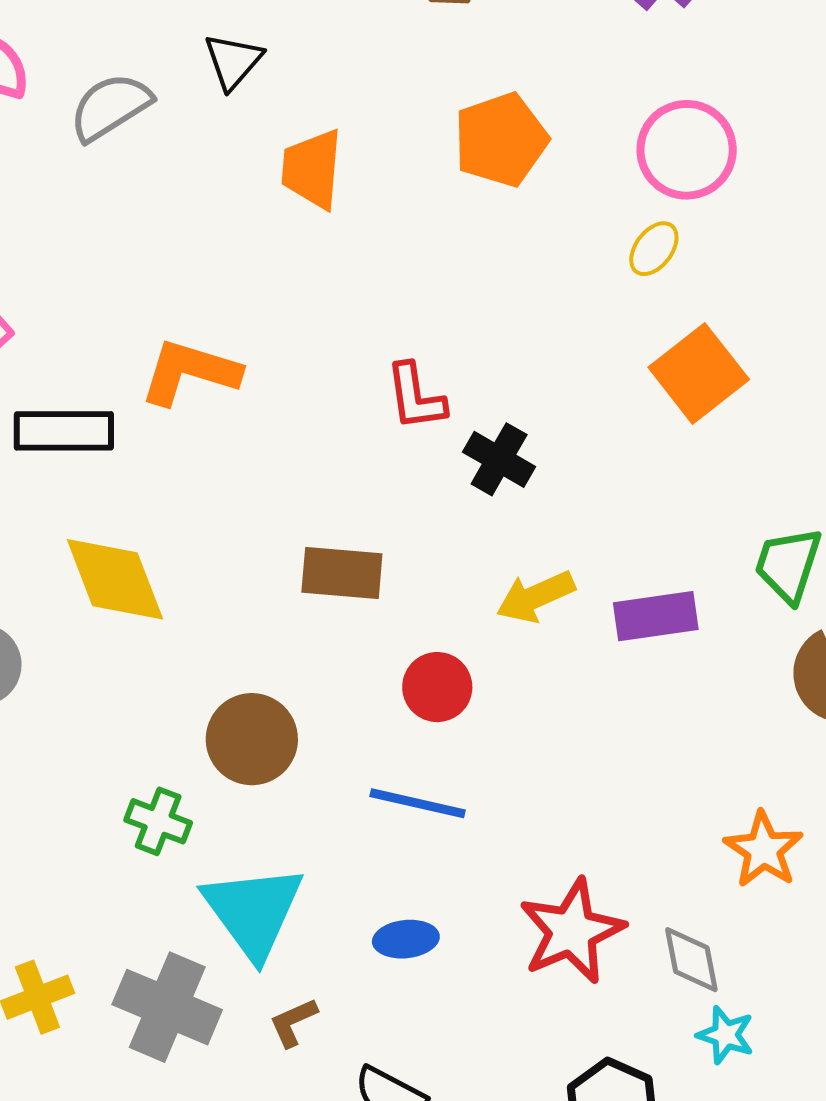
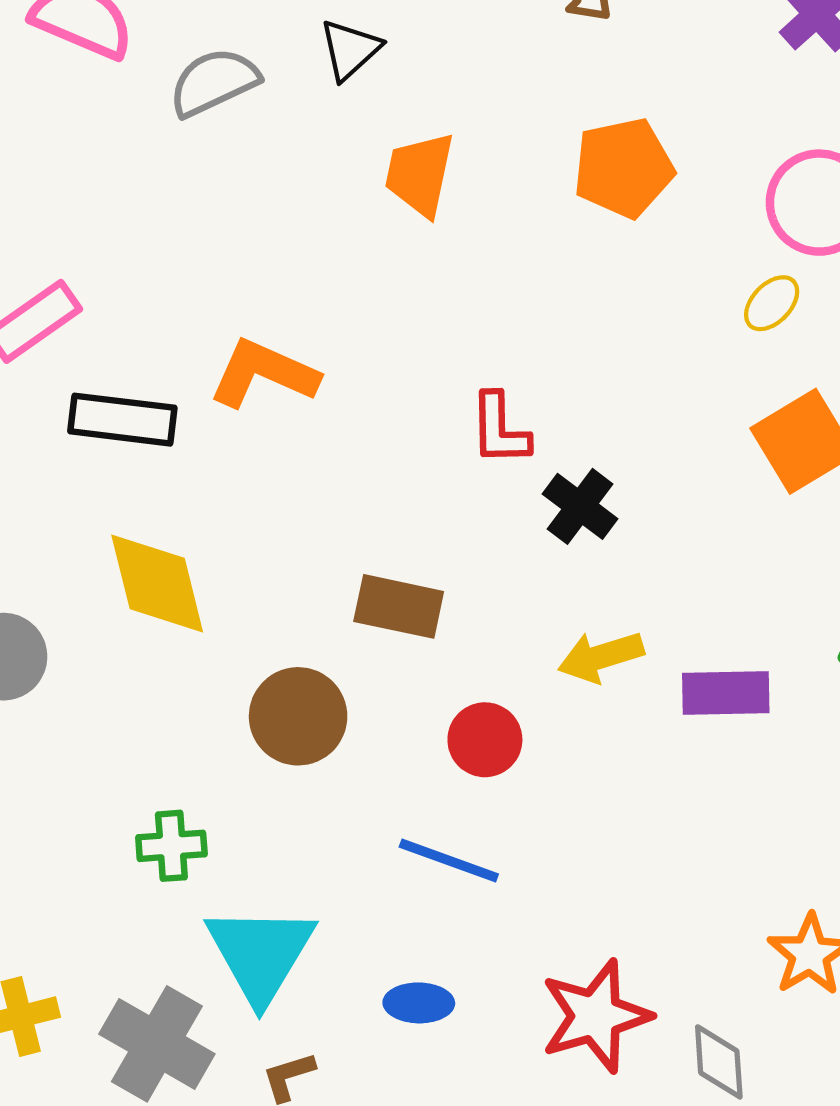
brown circle: (252, 739) -> (298, 716), moved
green cross: (158, 821) -> (171, 846), turned -32

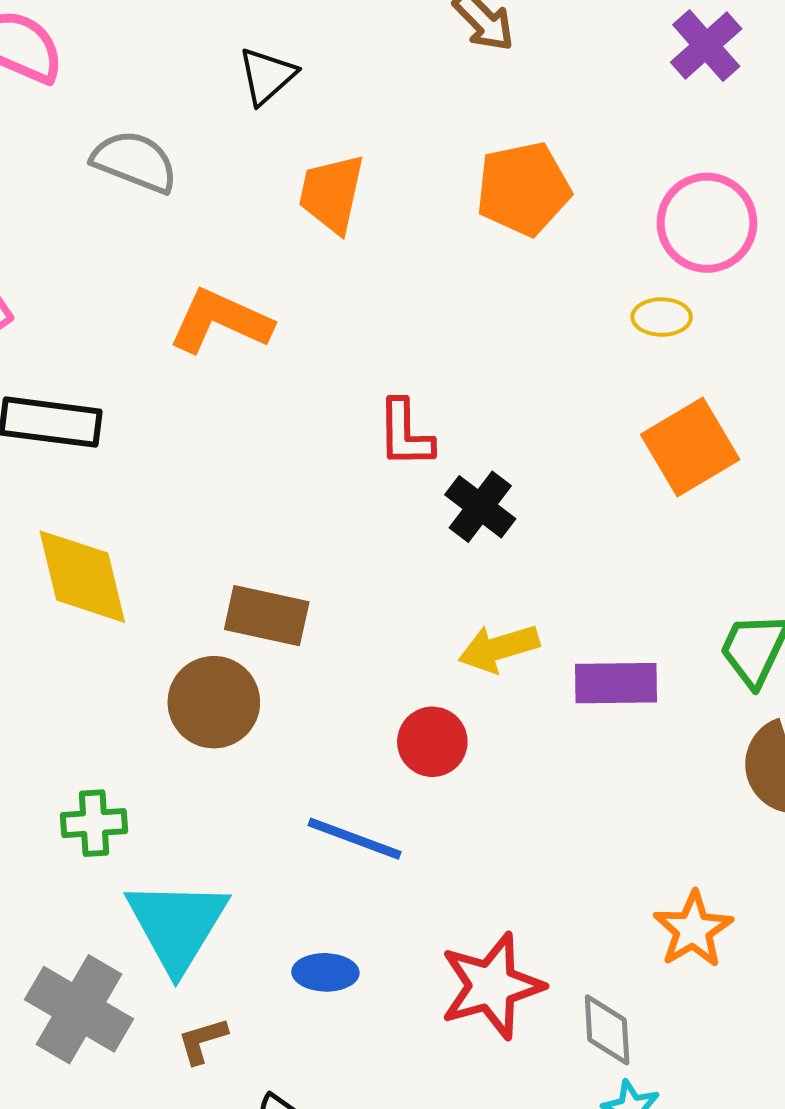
gray semicircle: (214, 82) -> (135, 162), moved, turned 46
yellow ellipse: (772, 303) -> (662, 317), turned 46
orange L-shape: (264, 373) -> (220, 321), moved
brown rectangle: (399, 606) -> (267, 616), moved
red circle: (485, 740) -> (432, 742), moved

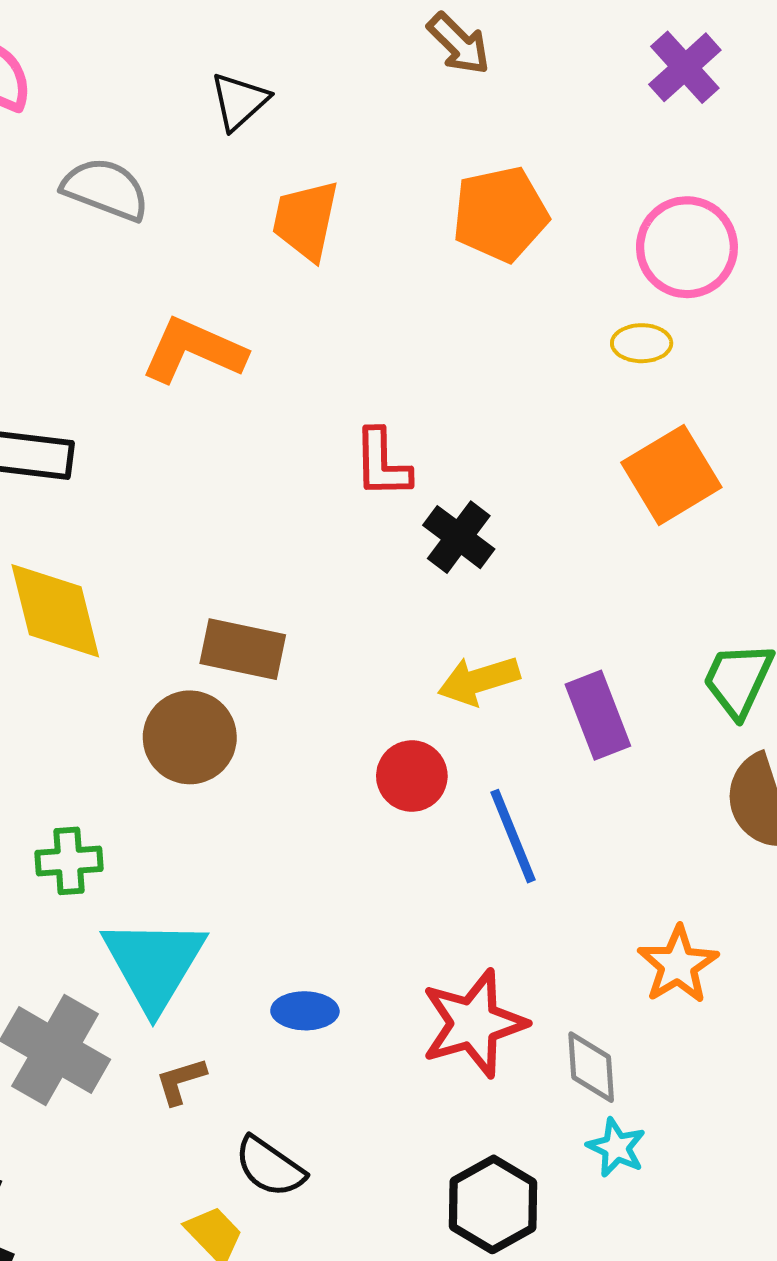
purple rectangle: (616, 683) -> (598, 715), turned 70
blue line: (355, 839) -> (513, 836), moved, turned 48

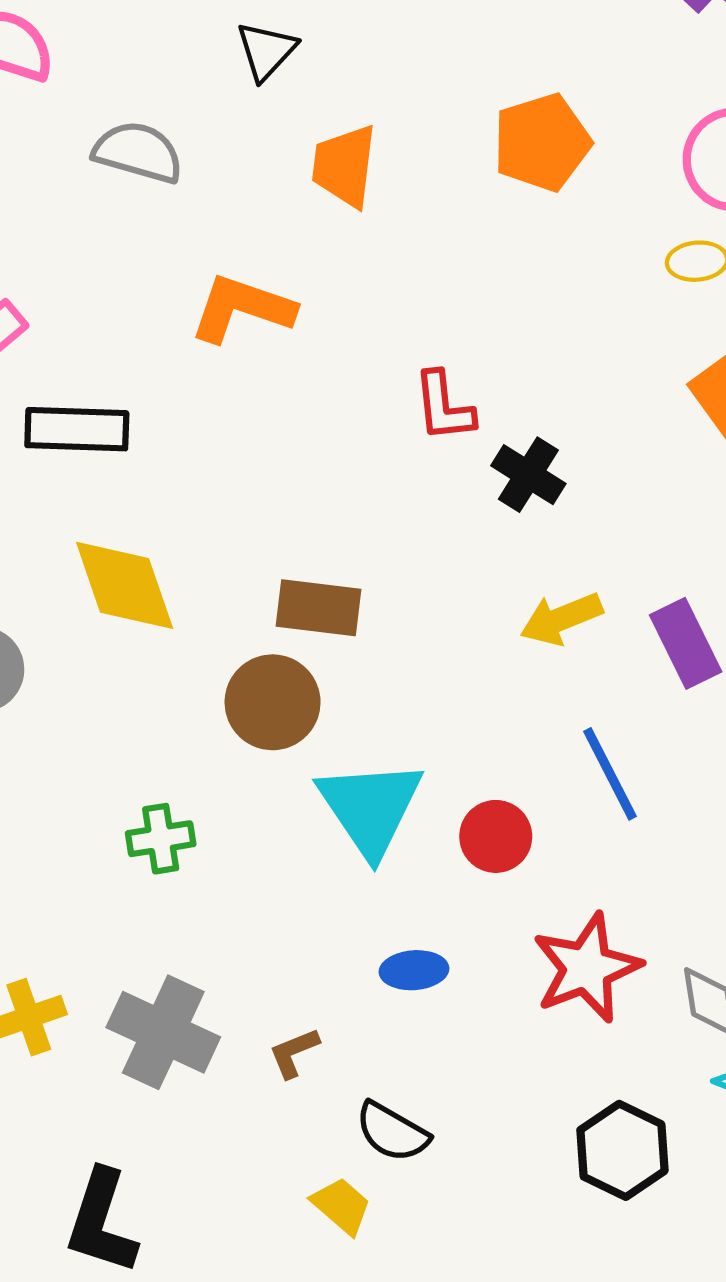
red circle: (412, 776) -> (496, 836), moved
cyan triangle: (154, 964) -> (370, 808), moved

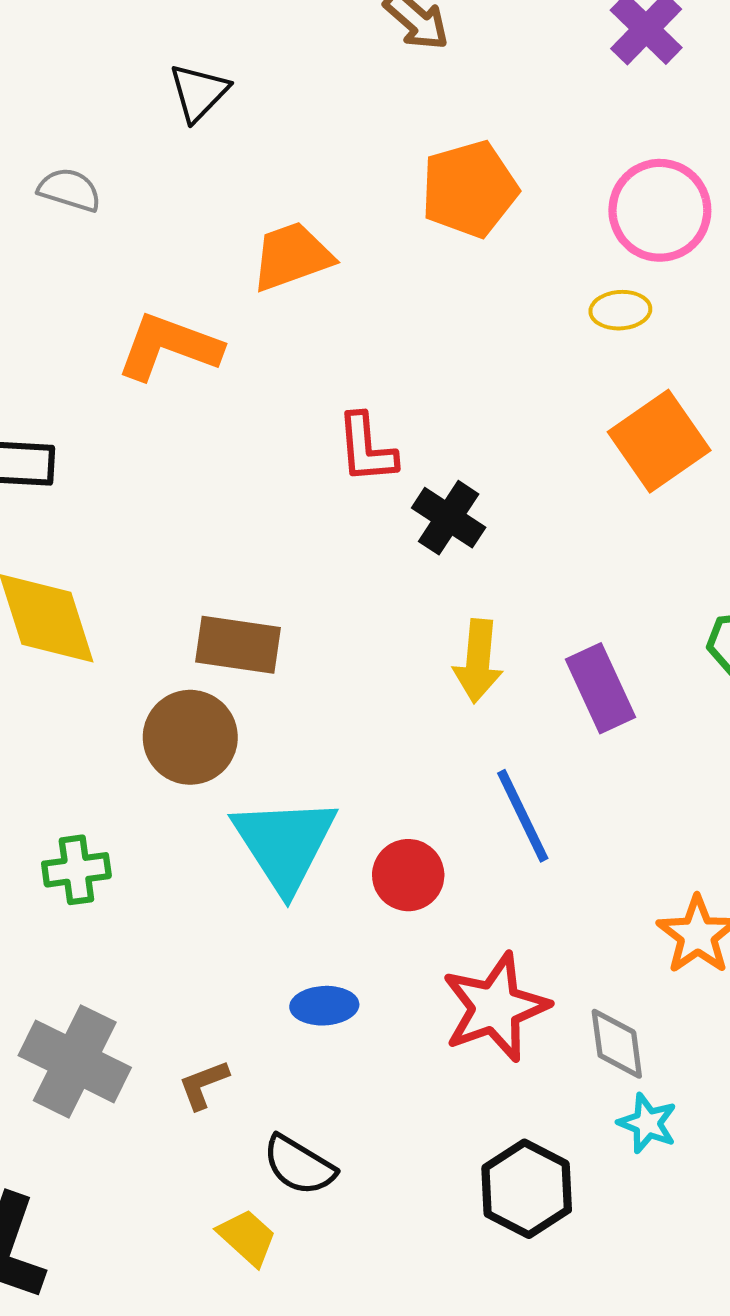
gray semicircle: (138, 152) -> (70, 190), size x0.7
orange trapezoid: (344, 166) -> (292, 256), moved, turned 62
yellow arrow: (561, 619) -> (478, 661), turned -64

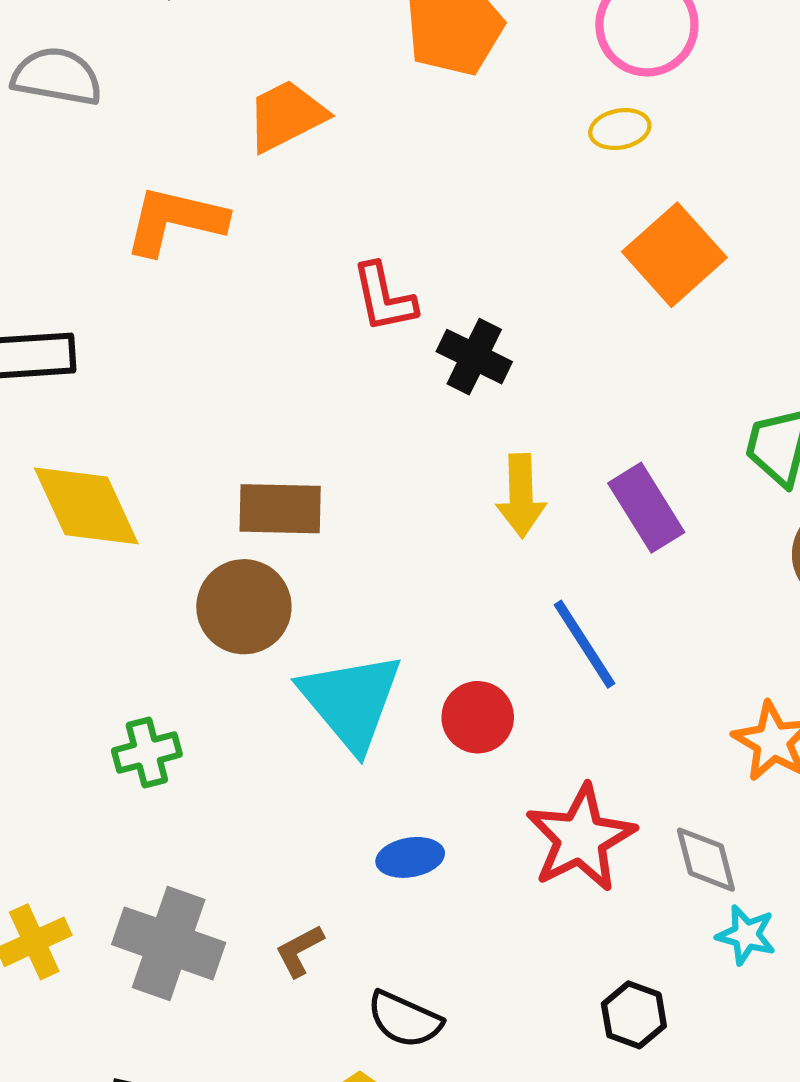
gray semicircle: (70, 190) -> (57, 76), size x1.4
black hexagon: (527, 1189) -> (634, 1015), size x0.7

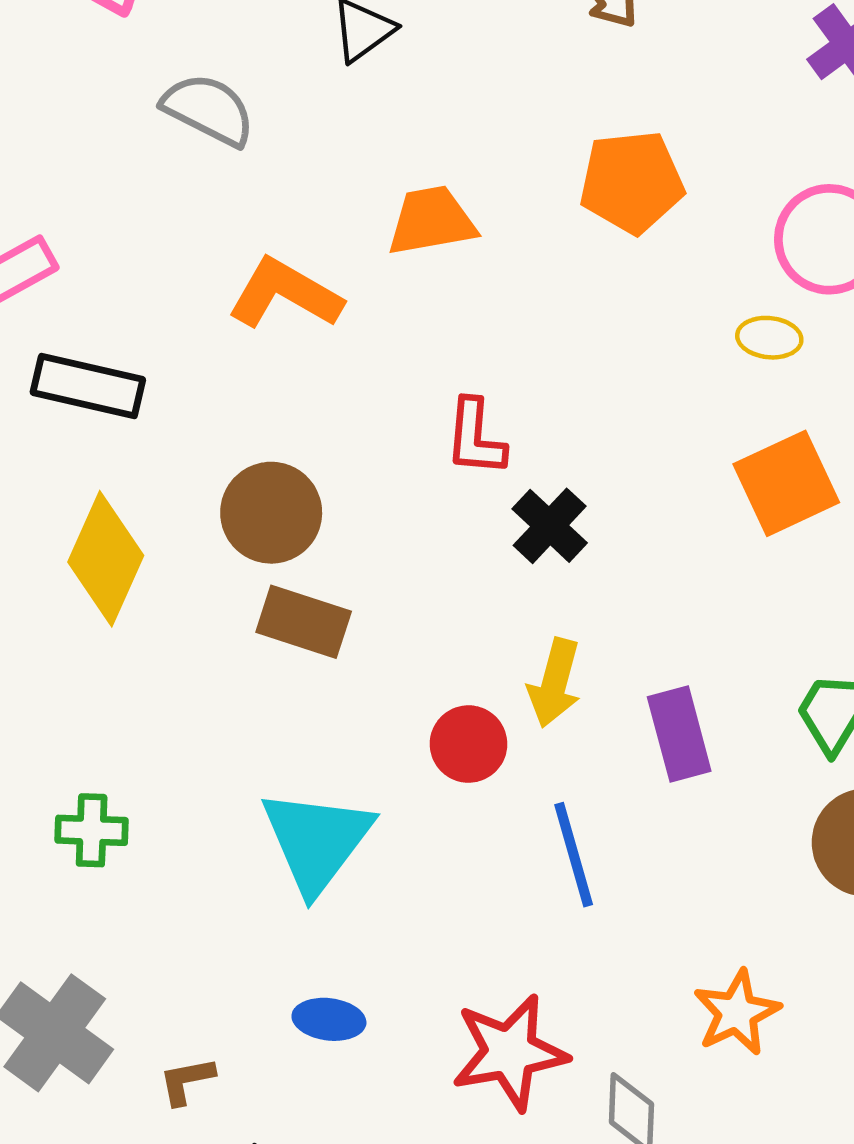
yellow diamond: (86, 506) -> (106, 559), turned 32
brown circle: (244, 607) -> (271, 513), moved
red circle: (478, 717) -> (468, 744), moved

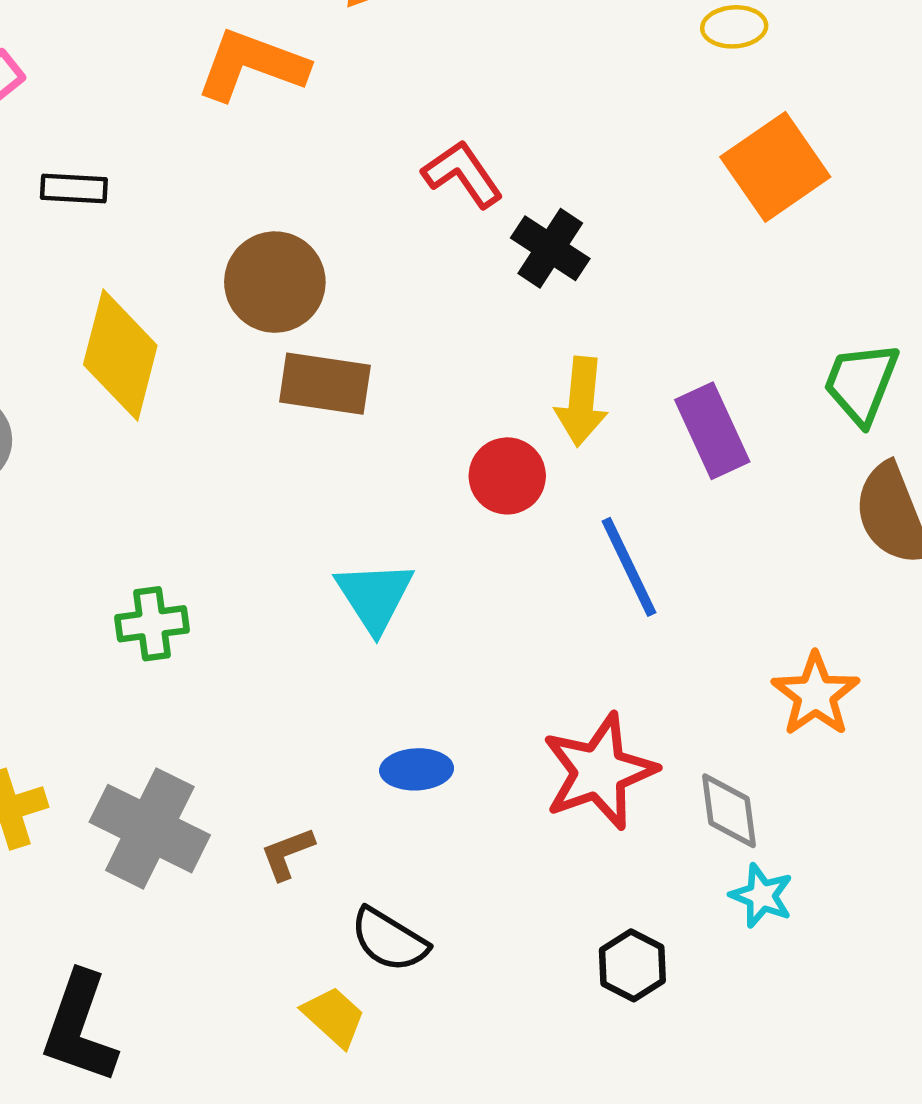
black rectangle: (88, 386) -> (74, 189), size x0.6
red L-shape: (475, 437) -> (463, 174), turned 150
cyan triangle: (317, 841) -> (375, 596), size x0.7

